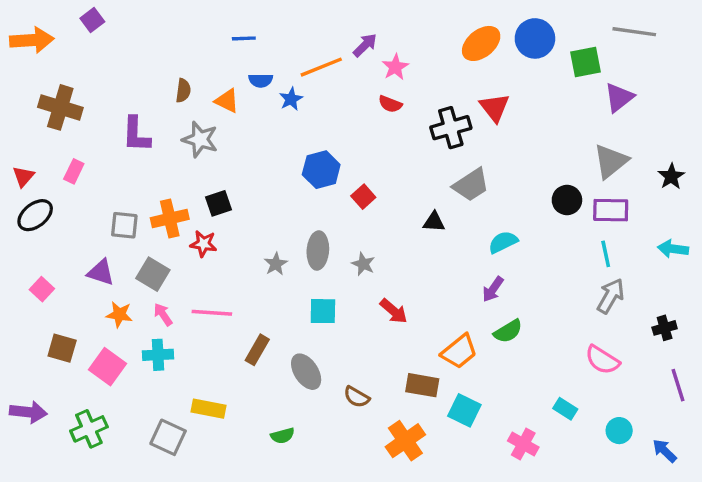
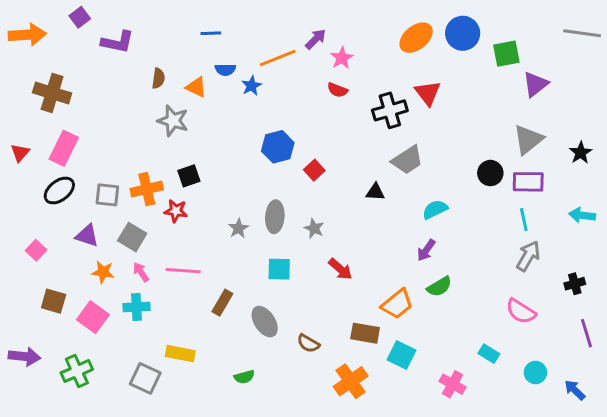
gray line: (634, 32) -> (582, 33), moved
purple L-shape: (136, 134) -> (118, 42), moved, turned -80
pink rectangle: (74, 171) -> (64, 148), size x1.6
black ellipse: (35, 215) -> (59, 191), moved

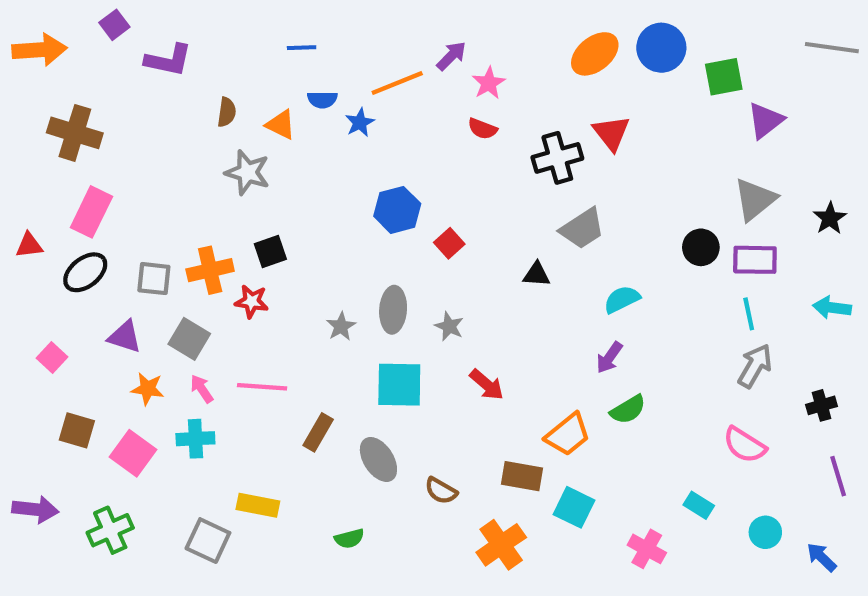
red triangle: (20, 153) -> (29, 245), moved, turned 42
cyan square: (279, 269) -> (399, 385), size x1.4

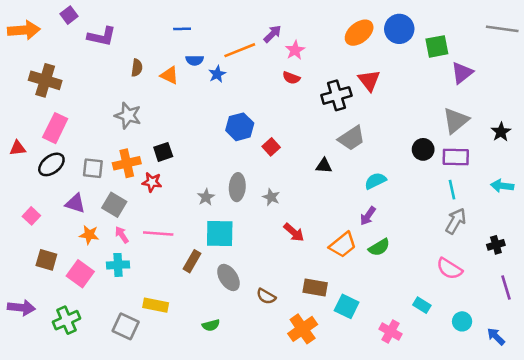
gray star: (247, 172) -> (128, 116), moved
cyan square: (399, 385) -> (220, 234), moved
orange trapezoid: (568, 435) -> (343, 245), moved

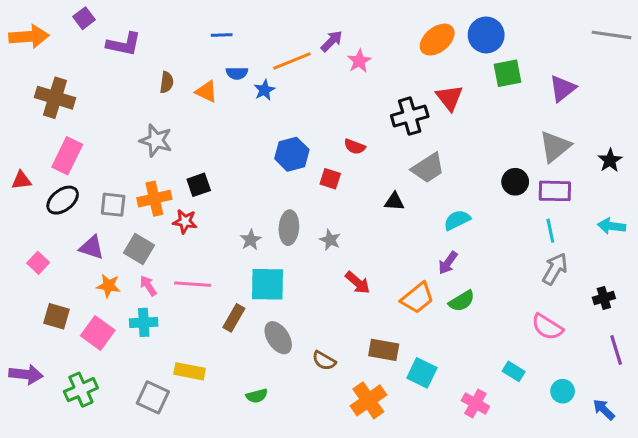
green square: (437, 46) -> (508, 73), moved
red semicircle: (291, 78) -> (355, 147), moved
red square: (271, 147) -> (330, 179), turned -30

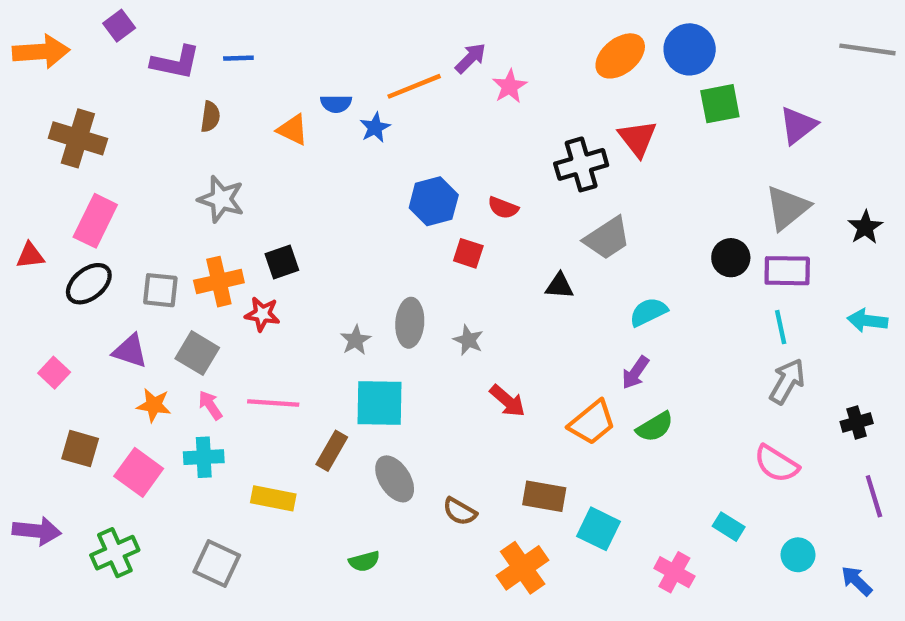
blue line: (222, 35) -> (238, 58), moved
brown semicircle: (167, 82) -> (210, 117), moved
blue hexagon: (292, 154) -> (434, 201), moved
yellow rectangle: (190, 371) -> (273, 498), moved

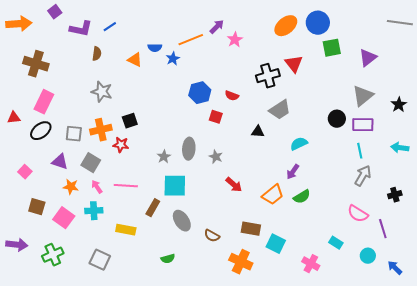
blue line: (238, 58) -> (110, 27), turned -32
purple line: (874, 496) -> (383, 229), moved
orange cross: (523, 568) -> (241, 262), turned -30

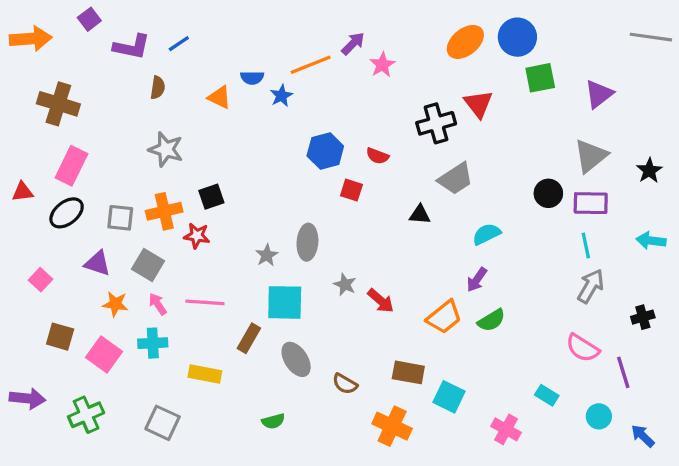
gray star: (216, 157) -> (345, 285), moved

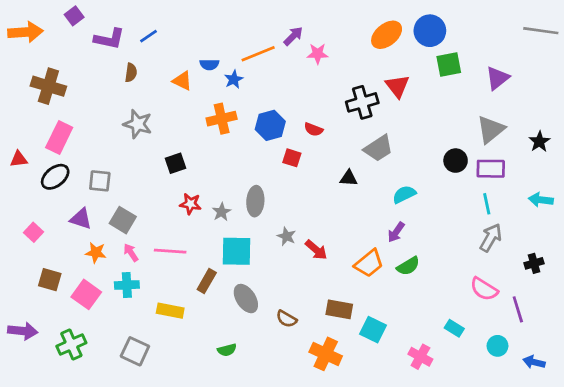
pink star: (382, 65) -> (318, 54), turned 30
orange cross: (164, 211) -> (222, 119), moved
red star: (197, 236) -> (190, 204), moved
blue arrow: (643, 436) -> (534, 362), turned -30

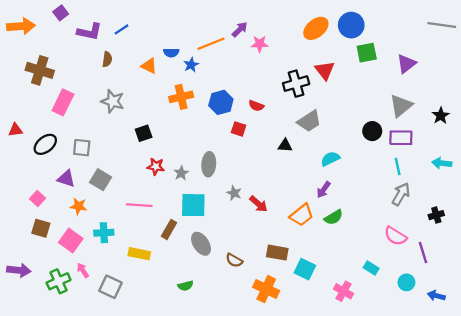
pink rectangle: (59, 138) -> (63, 102), moved
pink square: (34, 232) -> (38, 198), moved
pink arrow: (131, 253) -> (83, 270), moved

